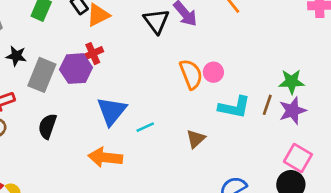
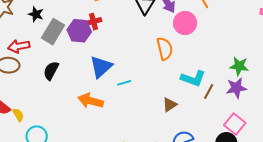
pink circle: (213, 72) -> (185, 23), moved, size x1.5
brown line: (267, 105) -> (209, 91), moved
brown triangle: (196, 139) -> (170, 105), moved

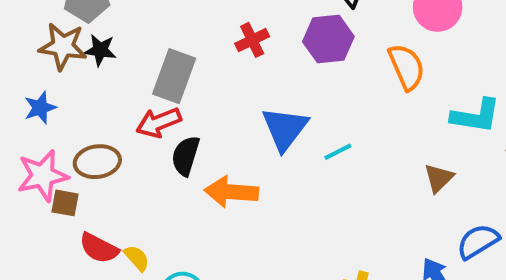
black star: (36, 14) -> (100, 50), moved
purple hexagon: (79, 31) -> (328, 39), moved
red arrow: (19, 46) -> (159, 122), moved
orange arrow: (91, 101) -> (231, 192), moved

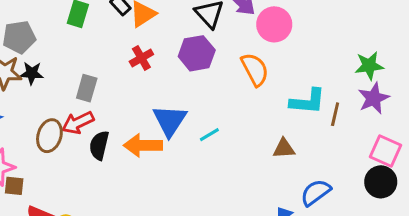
gray rectangle: (174, 76) -> (87, 88), size x0.7
brown ellipse: (97, 162) -> (49, 136), moved, turned -60
brown triangle: (439, 178) -> (284, 148), turned 45
orange arrow: (231, 192) -> (143, 145), moved

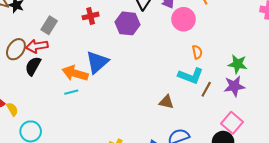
orange semicircle: (255, 69) -> (197, 52), moved, size x0.6
cyan line: (209, 135) -> (71, 92), moved
black semicircle: (99, 145) -> (33, 66), moved

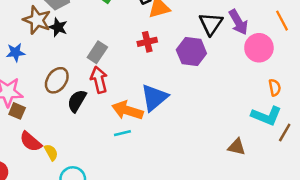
red arrow: (37, 46) -> (99, 80), moved, turned 85

